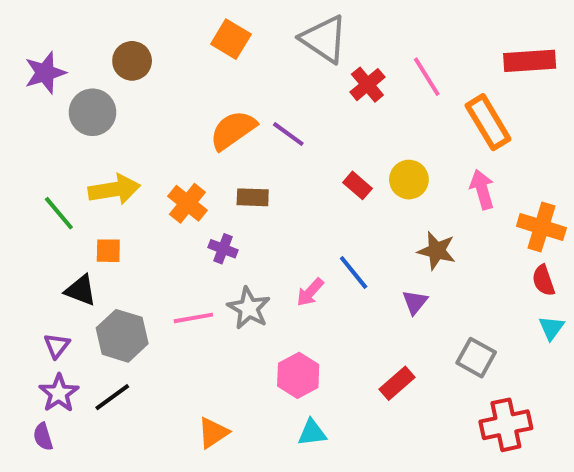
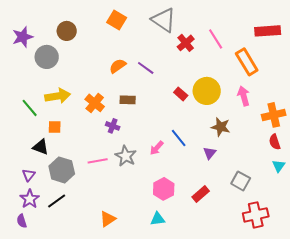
orange semicircle: (233, 130) -> (118, 66), size x0.7
yellow circle: (409, 180) -> (207, 91), size x1.4
orange cross: (541, 227) -> (274, 115), turned -30
pink hexagon: (298, 375) -> (164, 189), moved

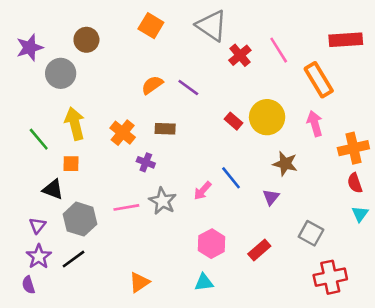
yellow arrow: (58, 96) -> (75, 124), turned -95

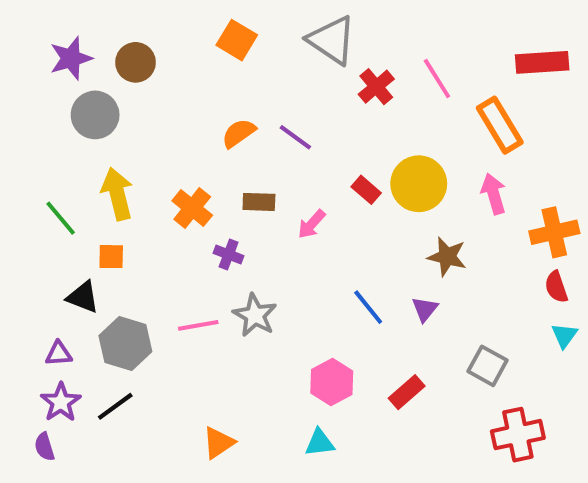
purple star: (30, 48) -> (71, 58), moved
blue line: (231, 178) -> (368, 307), moved
pink arrow: (203, 191) -> (312, 224), moved
purple triangle: (37, 226) -> (59, 354), turned 48

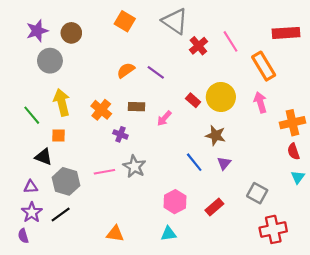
brown star: (447, 257) -> (216, 135), moved
orange triangle: (218, 443) -> (115, 234), turned 42

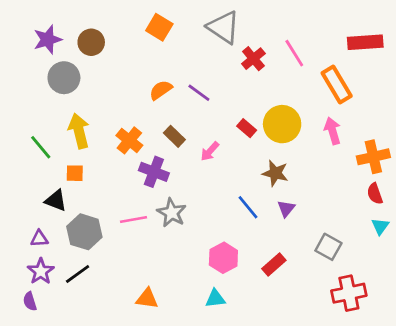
brown rectangle: (136, 107) -> (174, 136), turned 42
purple cross: (120, 134) -> (154, 172), size x1.5

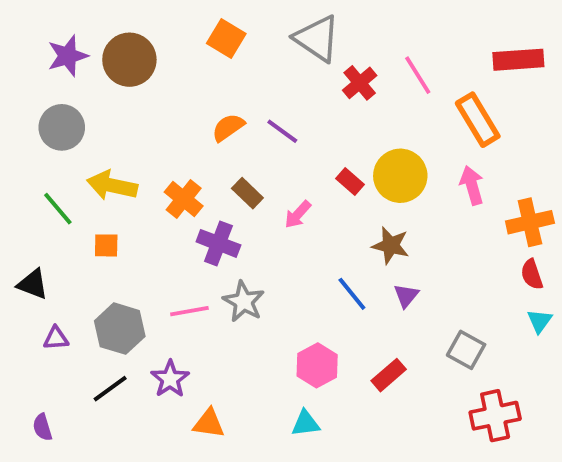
brown circle: (91, 42) -> (129, 60), size x1.4
gray circle: (64, 78) -> (62, 127), moved
yellow arrow: (79, 131) -> (112, 185), turned -64
black triangle: (56, 200) -> (33, 284), moved
purple star: (41, 271) -> (170, 379), moved

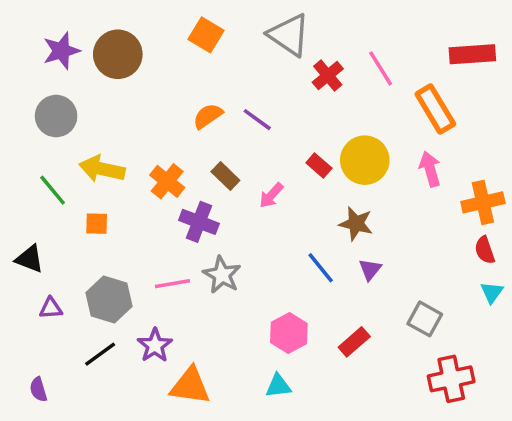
orange triangle: (209, 423) -> (190, 386), size x1.4

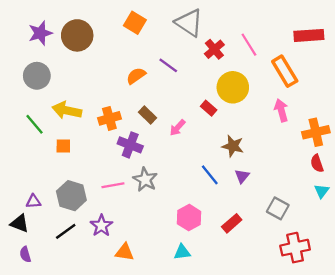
purple line: (257, 120) -> (168, 65), moved
yellow circle: (365, 160) -> (233, 87), moved
orange cross: (167, 181) -> (109, 118), turned 35
black triangle: (30, 259) -> (20, 223), moved
orange triangle: (190, 386) -> (124, 252), size x0.7

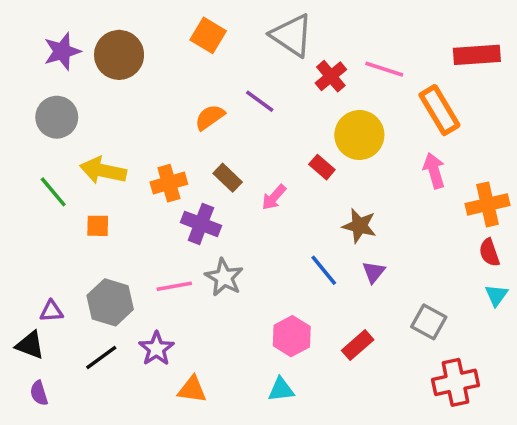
pink line: (249, 45) -> (384, 69), turned -40

